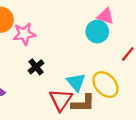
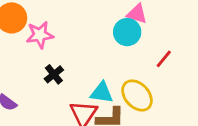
cyan triangle: (76, 82) -> (102, 93), turned -42

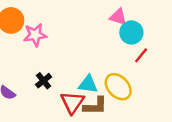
cyan circle: (127, 32) -> (131, 33), moved
black cross: (54, 74) -> (44, 81), moved

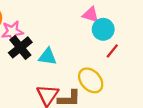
black cross: (44, 81) -> (20, 47), moved, size x1.5
cyan triangle: (88, 84) -> (48, 57), moved

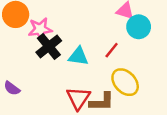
red line: (112, 51) -> (112, 50), moved

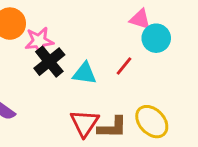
yellow ellipse: (125, 82) -> (152, 122), moved

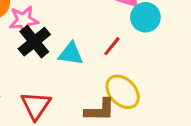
yellow ellipse: (152, 122) -> (123, 92), moved
red triangle: (84, 123) -> (36, 106), moved

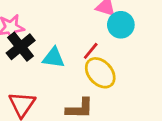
yellow ellipse: (123, 92) -> (100, 73), moved

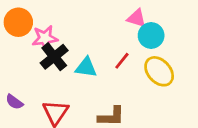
yellow ellipse: (100, 73) -> (159, 71), moved

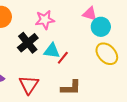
pink star: (45, 38) -> (45, 20), moved
red line: (122, 61) -> (63, 58), moved

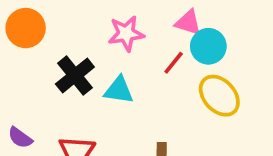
pink star: (45, 20) -> (126, 34), moved
red line: (63, 58) -> (174, 63), moved

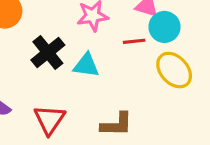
red line: (174, 63) -> (134, 41), turned 45

